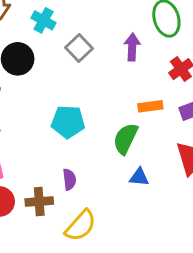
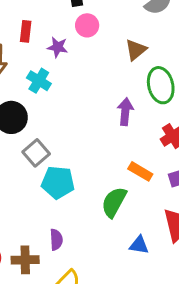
gray square: (79, 48) -> (36, 153), moved
orange rectangle: (150, 106) -> (140, 171), turned 35
blue triangle: (139, 177) -> (139, 245), moved

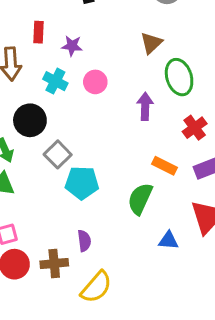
pink circle: (87, 25) -> (95, 82), moved

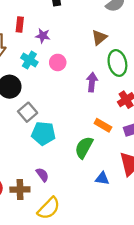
purple semicircle: (84, 241) -> (42, 175), turned -32

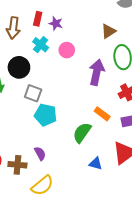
red rectangle: (20, 24) -> (38, 19), moved
purple arrow: (92, 82) -> (97, 72), size x1.4
gray square: (28, 112) -> (33, 93), turned -36

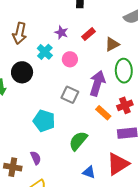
red rectangle: (38, 19) -> (88, 34), moved, turned 32
gray square: (33, 93) -> (70, 95), moved
orange rectangle: (102, 114) -> (103, 113), moved

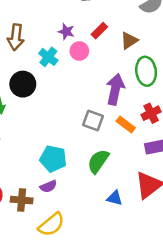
pink circle: (70, 59) -> (79, 51), moved
gray square: (70, 95) -> (93, 121), moved
cyan pentagon: (44, 121) -> (53, 159), moved
purple semicircle: (36, 158) -> (48, 186), turned 96

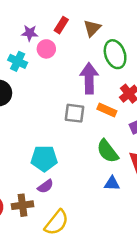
green semicircle: (98, 161) -> (108, 151), moved, turned -60

